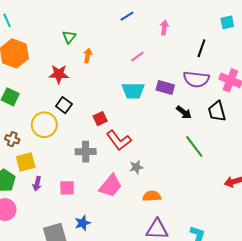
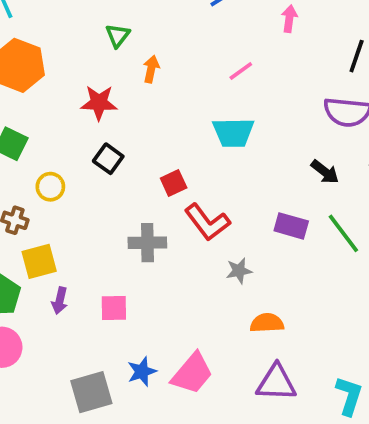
purple rectangle: (165, 88) -> (291, 226), moved
yellow circle: (44, 125) -> (50, 187), moved, size x0.6
pink trapezoid: (110, 186) -> (192, 373), moved

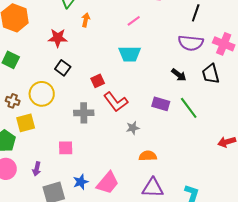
yellow circle: (50, 187) -> (42, 94), moved, size x1.6
purple arrow: (60, 301) -> (37, 169), moved

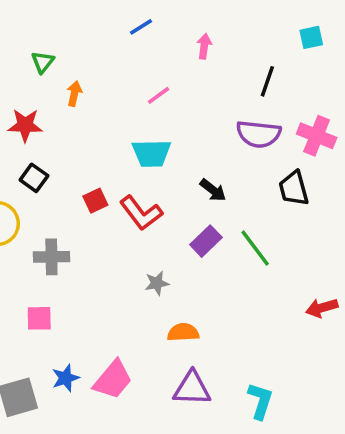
black arrow: (179, 75) -> (213, 190), moved
red L-shape: (116, 102) -> (141, 213), moved
purple rectangle: (161, 104) -> (206, 241), turned -60
gray cross: (84, 113) -> (51, 257), moved

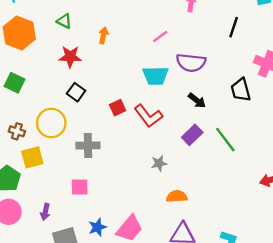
green triangle: (43, 62) -> (64, 21), moved, turned -42
purple semicircle: (259, 134) -> (191, 63), moved
black trapezoid: (294, 188) -> (241, 90), moved

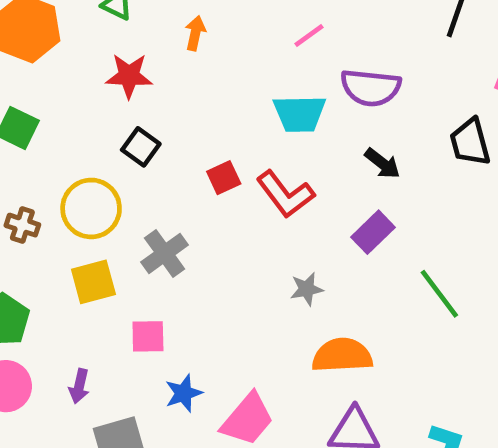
green line: (225, 140) -> (439, 294), moved
gray cross: (88, 146) -> (165, 253), turned -35
yellow square: (32, 157) -> (93, 282), moved
orange semicircle: (177, 196) -> (342, 355), size x1.4
blue star: (97, 227) -> (183, 393), moved

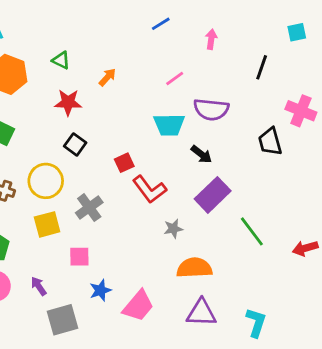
orange arrow: (195, 33) -> (107, 77), turned 30
black arrow: (382, 163) -> (201, 154), moved
red L-shape: (285, 194) -> (149, 189), moved
purple rectangle: (373, 232) -> (213, 195), size x1.4
purple arrow: (79, 386) -> (39, 286), turned 132

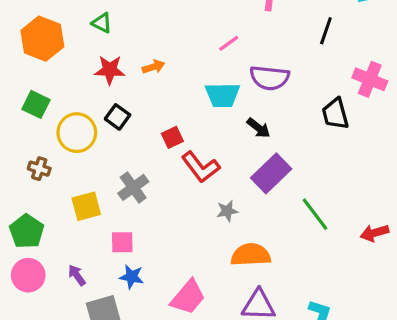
orange arrow: (107, 77) -> (154, 67), moved, turned 30
yellow circle: (46, 181) -> (77, 133), moved
blue star: (100, 290) -> (132, 277), moved, turned 30

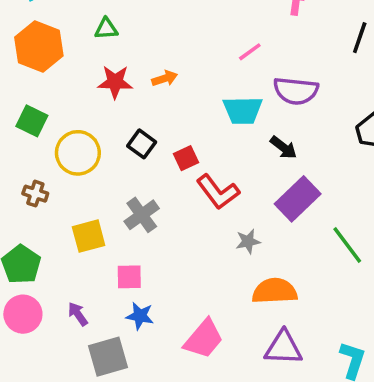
green triangle: (102, 23) -> (106, 29), turned -30
black square: (118, 117) -> (142, 144), moved

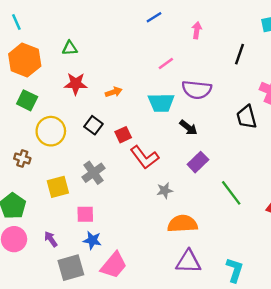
orange arrow: (165, 78) -> (114, 92), moved
green square: (32, 121) -> (27, 100), moved
purple rectangle: (298, 199) -> (198, 162), size x0.7
pink trapezoid: (204, 339) -> (114, 265), moved

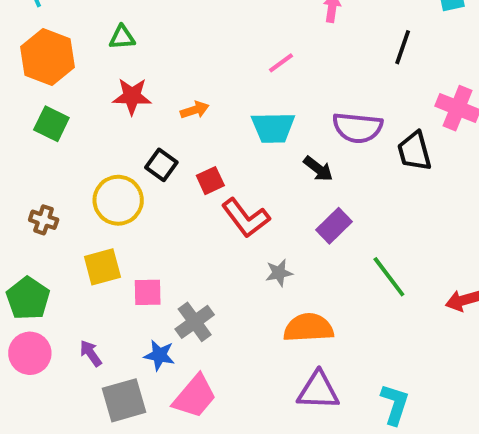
purple semicircle: (197, 90) -> (358, 128), moved
yellow circle: (51, 131) -> (118, 200), moved
gray cross: (93, 173) -> (195, 322), moved
pink square: (85, 214) -> (148, 292), moved

